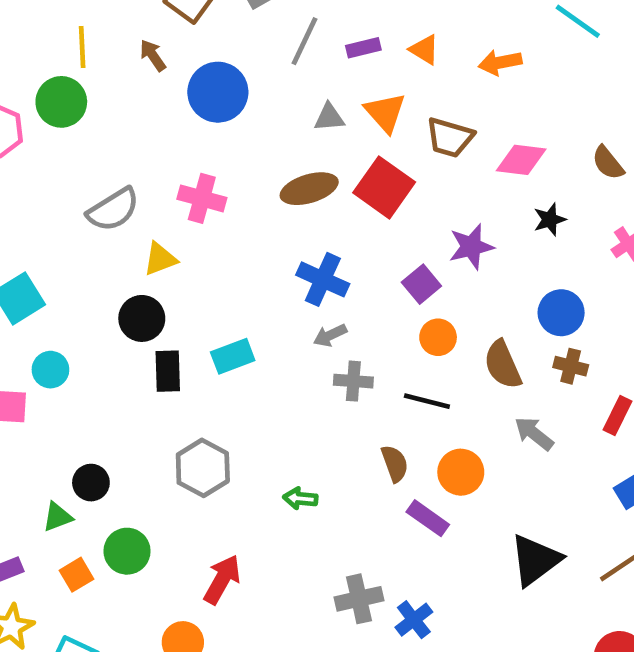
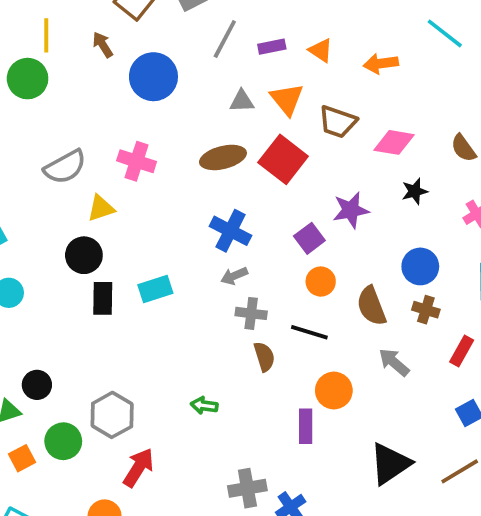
brown semicircle: (395, 464) -> (264, 357), moved
gray hexagon: (203, 468) -> (112, 415), moved
purple rectangle: (428, 518) -> (306, 426), turned 52

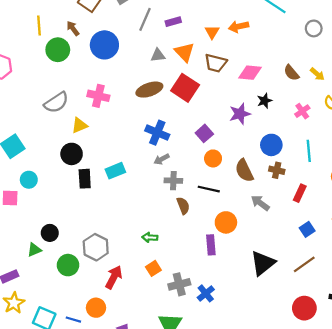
orange triangle: (321, 50) -> (212, 32), moved, turned 32
green circle: (28, 79) -> (58, 50), moved
purple star: (351, 210) -> (240, 114), moved
orange square: (22, 458) -> (153, 268), moved

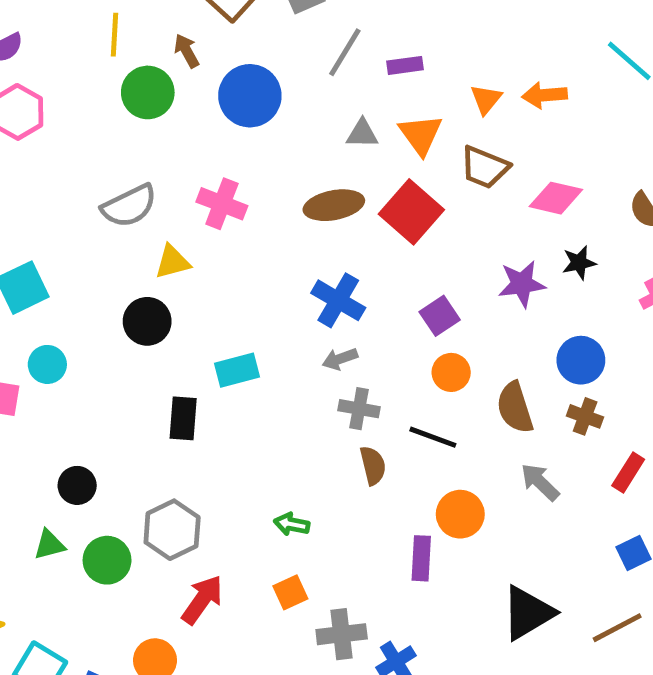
black rectangle: (85, 179) -> (183, 418), moved
green triangle: (34, 250) -> (49, 545), moved

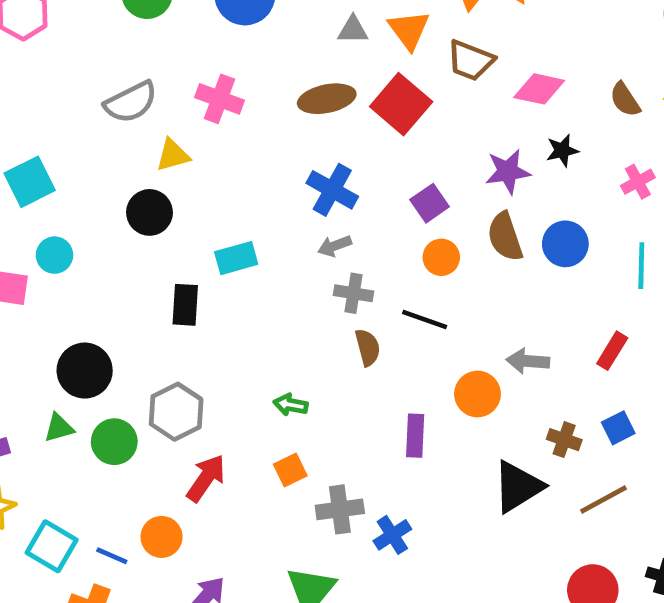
brown semicircle: (515, 408) -> (505, 237), moved
brown cross: (585, 416) -> (564, 440), moved
gray arrow: (540, 482) -> (528, 361), turned -39
black circle: (77, 485) -> (85, 371), size x1.5
orange circle: (460, 514) -> (477, 394), moved

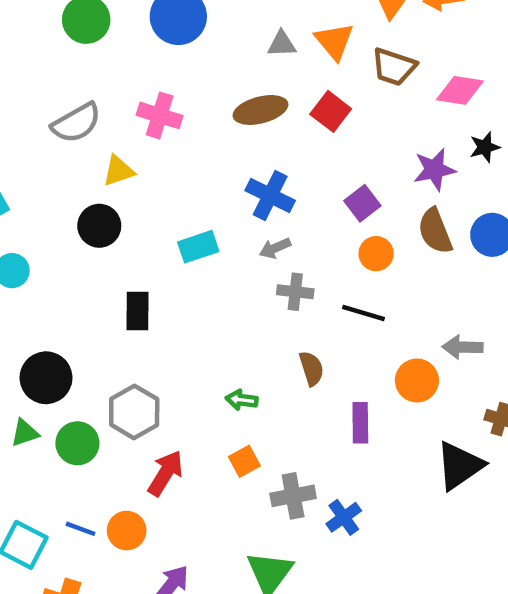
red square: (401, 104) -> (331, 111), size x0.7
cyan rectangle: (236, 258) -> (198, 247), moved
brown semicircle: (368, 347) -> (311, 368), moved
blue line: (112, 556) -> (81, 529), moved

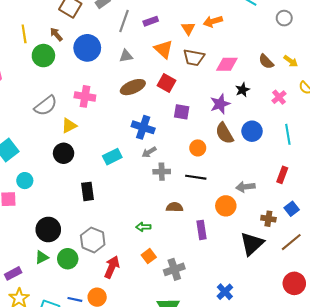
gray triangle: (282, 44) -> (126, 56), moved
purple square: (362, 203) -> (182, 112), moved, turned -35
brown semicircle: (311, 368) -> (175, 207), turned -63
blue cross: (344, 517) -> (225, 292), moved

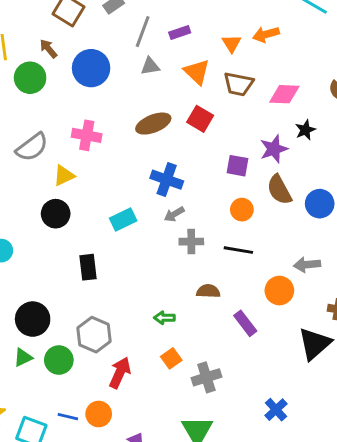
gray triangle: (126, 56) -> (150, 66), moved
purple square: (182, 112) -> (237, 166), moved
blue circle: (252, 131) -> (320, 204), moved
purple rectangle: (202, 230) -> (245, 323), turned -30

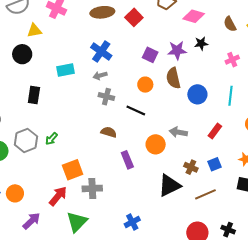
green arrow: (164, 318) -> (51, 139), moved, turned -64
orange square: (171, 358) -> (73, 170), size x1.5
red arrow: (120, 373) -> (58, 196), moved

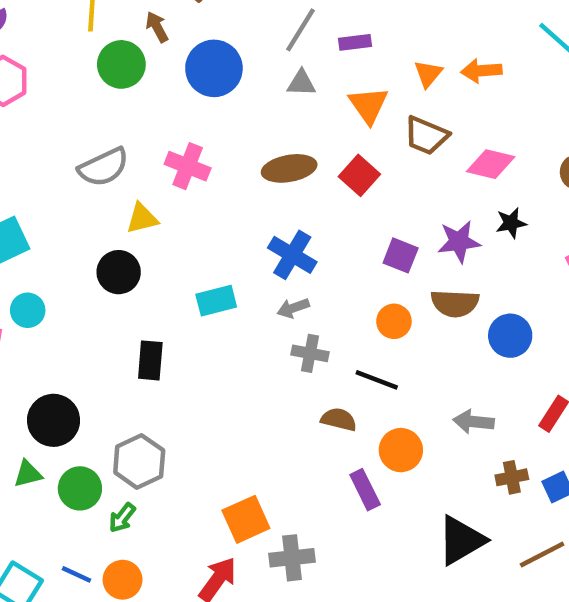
brown semicircle: (173, 78) -> (455, 303), turned -70
brown semicircle: (109, 132) -> (339, 419), moved
green arrow: (51, 139) -> (122, 518), moved
orange circle: (156, 144) -> (401, 450), moved
brown cross: (191, 167) -> (512, 477), moved, turned -32

